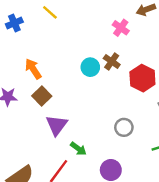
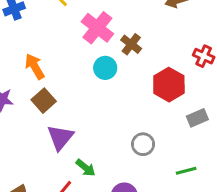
pink cross: (121, 28) -> (97, 28), moved, size x1.5
brown cross: (112, 61) -> (131, 44), moved

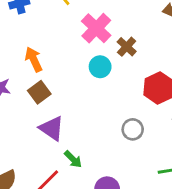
purple triangle: (60, 137) -> (52, 128), turned -40
gray circle: (143, 144) -> (133, 129), moved

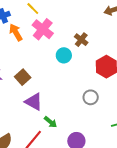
pink cross: (96, 28) -> (43, 29), moved
orange arrow: (34, 59) -> (16, 32), moved

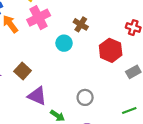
pink cross: (43, 29) -> (39, 18), turned 30
gray circle: (91, 97) -> (85, 97), moved

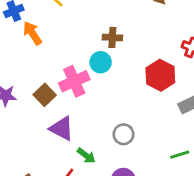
pink cross: (39, 18) -> (74, 81), moved
brown cross: (81, 24) -> (112, 37), moved, turned -32

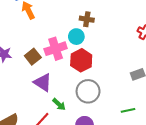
red hexagon: (160, 75) -> (81, 60), moved
gray circle: (124, 134) -> (88, 91), size x1.5

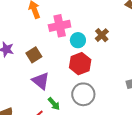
brown cross: (87, 19) -> (102, 35), moved, turned 32
pink cross: (56, 49) -> (60, 26), moved

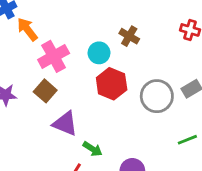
pink cross: (60, 26) -> (54, 56), moved
gray circle: (83, 94) -> (157, 96), moved

